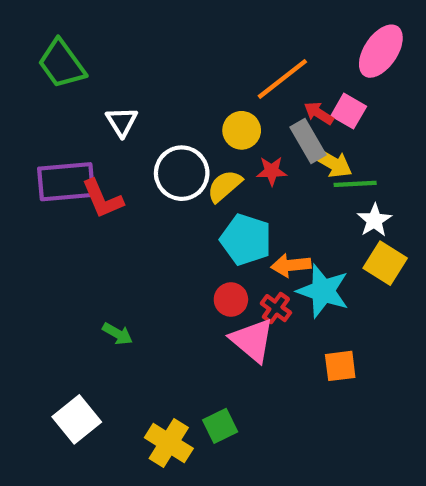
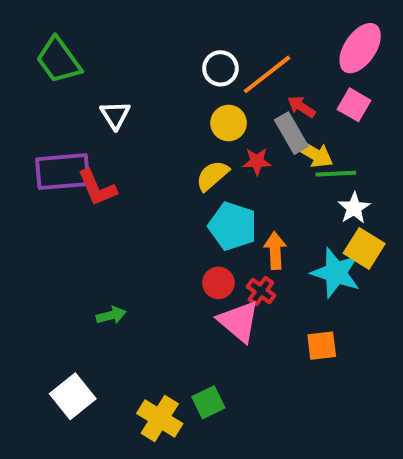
pink square: (349, 111) -> (354, 105), moved
white circle: (182, 173) -> (220, 68), moved, size x0.7
orange arrow: (291, 265) -> (275, 251), turned 93
cyan star: (323, 291) -> (336, 273), moved
green arrow: (117, 334) -> (111, 315), turned -44

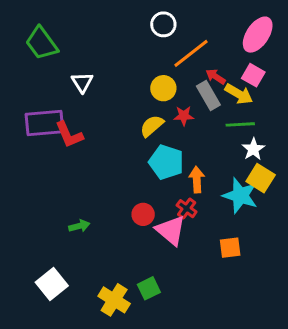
white circle: (220, 68) -> (163, 24), moved
yellow arrow: (314, 153) -> (239, 94), moved
red circle: (218, 283) -> (143, 214), moved

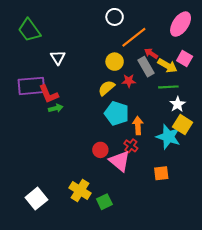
pink square: (253, 75) -> (185, 59), moved
green arrow: (79, 226) -> (56, 108), moved
yellow cross: (114, 300) -> (80, 190), moved

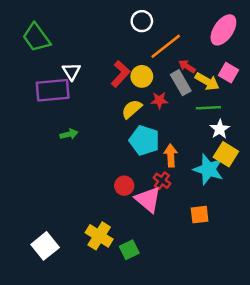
purple rectangle: (31, 86) -> (53, 90), moved
red L-shape: (49, 94) -> (120, 74), moved, turned -115

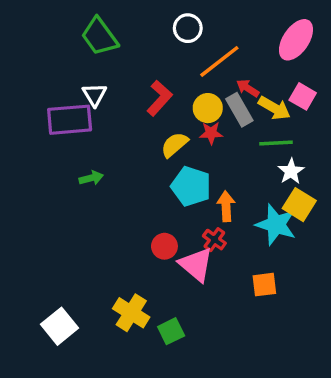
green trapezoid: (36, 37) -> (100, 36), moved
yellow circle: (142, 76) -> (208, 108), moved

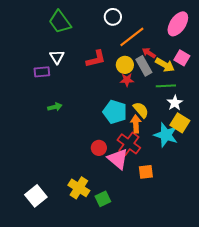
red L-shape: (159, 98) -> (96, 59), turned 35
purple rectangle: (70, 120) -> (42, 72), size x0.6
yellow semicircle: (174, 145) -> (141, 110), moved, turned 90
red cross: (214, 240) -> (129, 144), size x1.6
orange square: (264, 285) -> (146, 172), moved

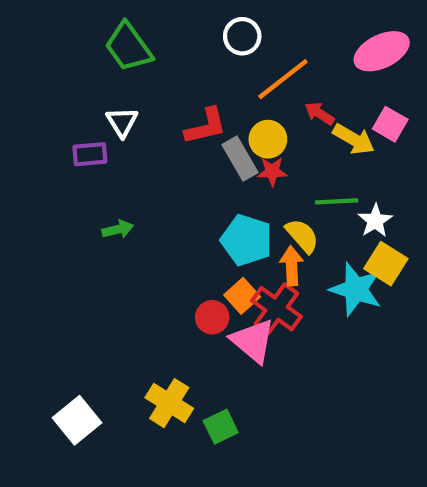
pink ellipse: (178, 24) -> (382, 51), turned 30
gray rectangle: (144, 66) -> (240, 159), moved
green line: (166, 86) -> (337, 201), moved
orange square: (146, 172) -> (242, 296), moved, turned -35

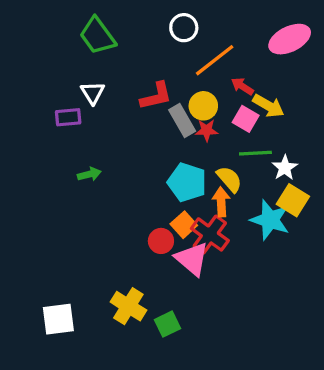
pink square: (390, 124) -> (246, 119), moved
white square: (77, 420) -> (58, 319), turned 32

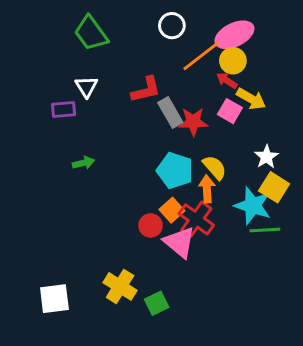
pink ellipse: (290, 39) -> (234, 35), moved
yellow circle: (203, 106) -> (233, 61), moved
red star: (207, 130) -> (193, 122), size x1.4
green line: (255, 153) -> (265, 230), moved

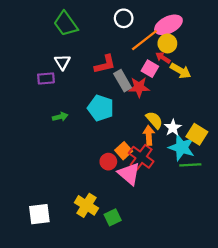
pink square: (230, 111) -> (150, 69), moved
white star: (266, 157) -> (173, 128), moved
cyan pentagon: (175, 171) -> (101, 108), moved

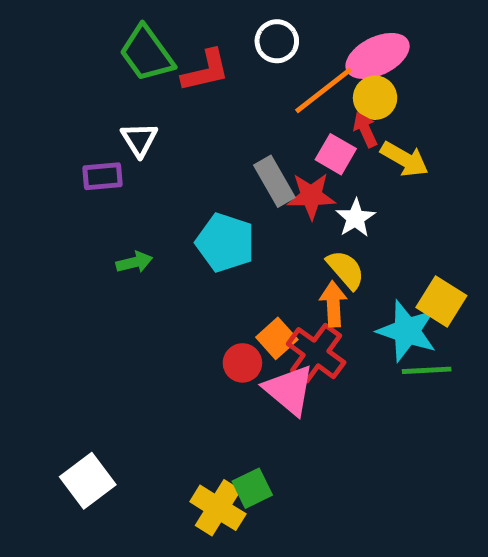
red arrow: (163, 58) -> (365, 130), turned 32
red L-shape: (105, 64) -> (206, 71), moved
white star: (173, 128) -> (355, 218), moved
yellow cross: (86, 205) -> (218, 508), moved
white square: (39, 214) -> (88, 481), turned -30

